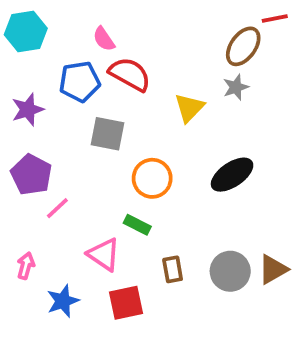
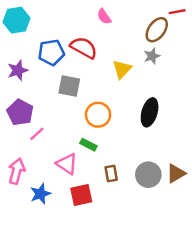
pink semicircle: (104, 39) -> (104, 16), moved
black ellipse: (232, 175) -> (150, 112), turned -40
pink arrow: (26, 266) -> (17, 171), size x1.5

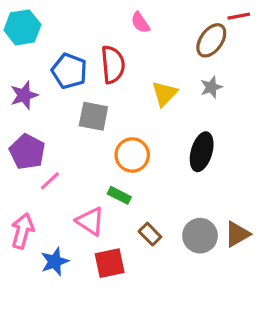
red semicircle: (84, 48) -> (113, 65), turned 56
blue pentagon: (51, 52) -> (69, 71), turned 30
gray star: (152, 56) -> (211, 87), moved
brown rectangle: (111, 173) -> (150, 234), turned -35

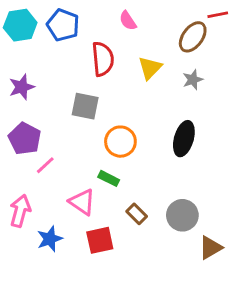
blue pentagon: (69, 71) -> (63, 25), moved
yellow triangle: (164, 94) -> (150, 68), moved
brown triangle: (237, 234) -> (210, 248), moved

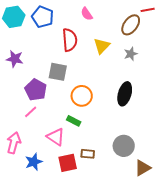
purple star: (22, 87) -> (15, 59), turned 30
purple pentagon: (25, 139) -> (36, 90), moved
brown rectangle: (137, 214) -> (88, 154), moved, turned -40

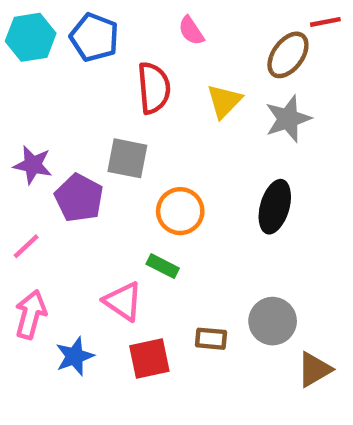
gray star: (131, 54) -> (288, 119), size x1.5
purple star: (15, 59) -> (33, 165), moved
pink line: (31, 112) -> (26, 246), moved
brown rectangle: (88, 154) -> (211, 339), moved

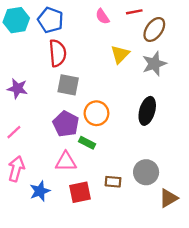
red line: (325, 22) -> (134, 12), moved
red semicircle: (154, 88) -> (58, 53), moved
purple pentagon: (79, 198) -> (66, 124), moved
pink triangle: (123, 301) -> (66, 162), turned -35

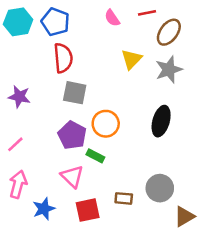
pink triangle: (66, 162) -> (72, 177), turned 45

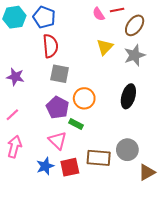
pink semicircle: (112, 18) -> (99, 14), moved
brown rectangle: (124, 198) -> (99, 158), size x1.6
blue star: (44, 209) -> (45, 166), moved

